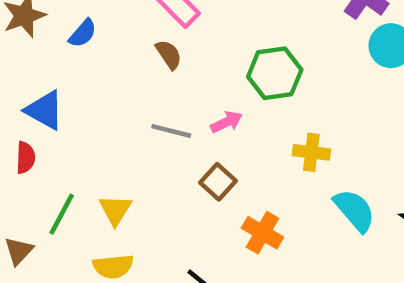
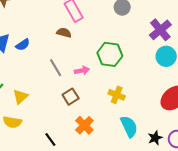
blue semicircle: (83, 33) -> (23, 45), moved
brown semicircle: (169, 55) -> (64, 33), turned -56
gray line: (171, 131) -> (56, 68), turned 30

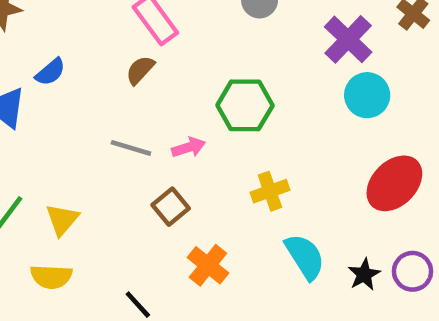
brown semicircle: (64, 33) -> (140, 70), turned -56
blue semicircle: (23, 45) -> (50, 72), moved
gray line: (56, 68) -> (131, 148), turned -36
yellow cross: (117, 95) -> (270, 191), turned -35

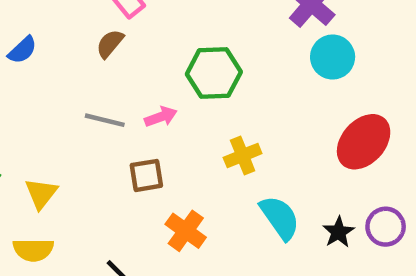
brown square: (171, 207) -> (146, 175), turned 33

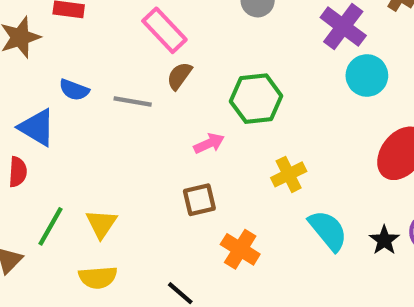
brown semicircle: (110, 44) -> (179, 76), moved
blue semicircle: (22, 50) -> (74, 90), turned 68
gray line: (105, 120) -> (133, 101), moved

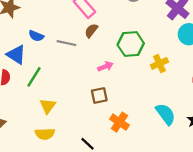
yellow cross: (289, 174) -> (159, 63), moved
green line: (50, 226) -> (34, 77), moved

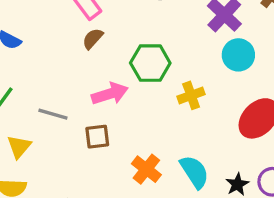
gray line: (66, 43) -> (53, 114), moved
pink arrow: (105, 66) -> (110, 94), size x1.5
orange cross: (119, 122) -> (146, 169), moved

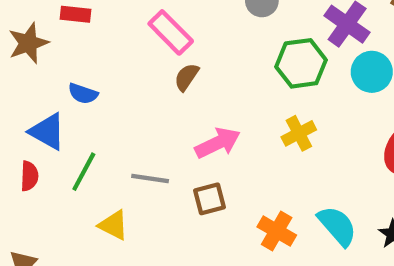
green hexagon: (150, 63) -> (301, 63), moved
yellow cross: (191, 95) -> (299, 133), moved
yellow triangle: (19, 147) -> (113, 225), turned -35

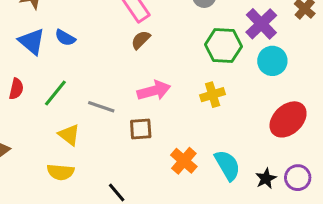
blue triangle: (47, 132) -> (32, 41), moved

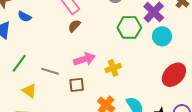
blue semicircle: (65, 38) -> (25, 16), moved
yellow cross: (213, 95) -> (113, 68), moved

